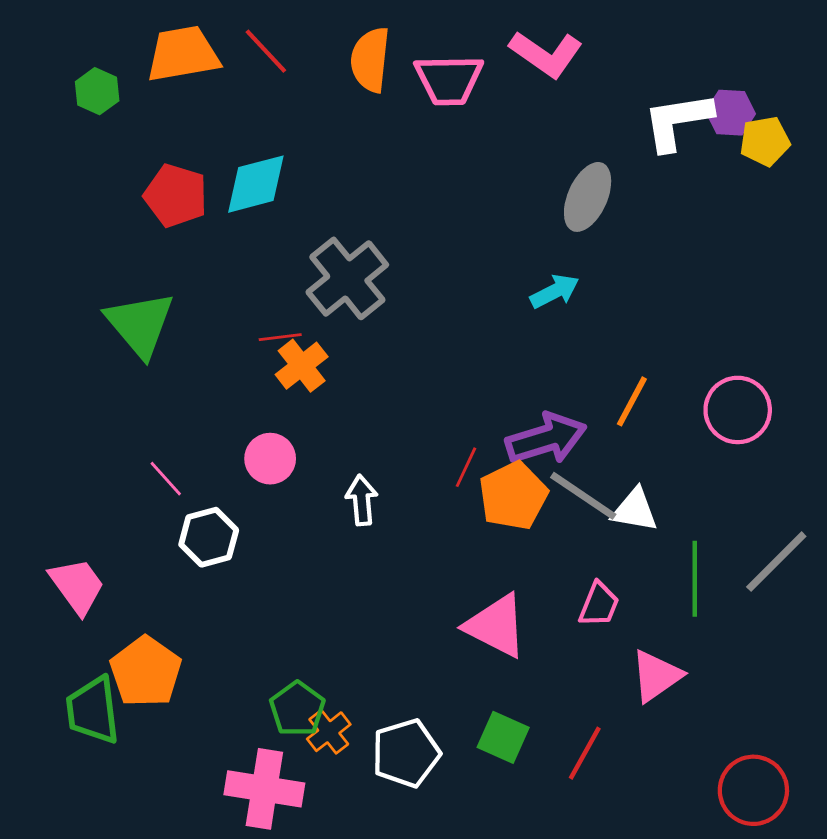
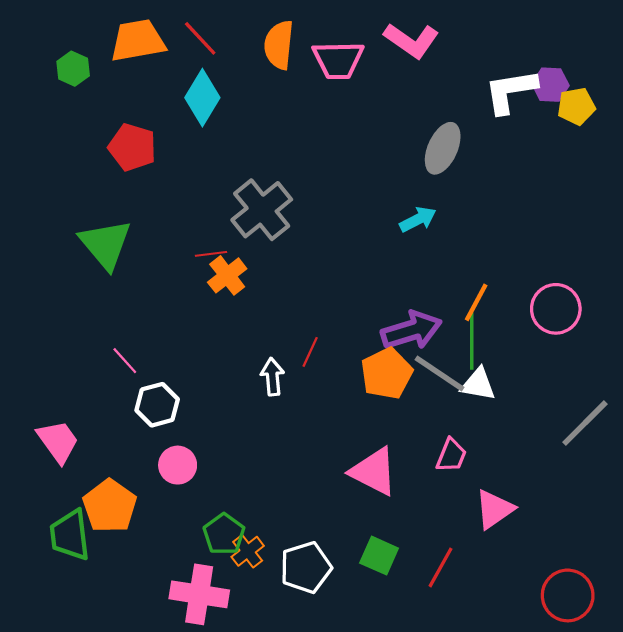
cyan diamond: (256, 184) -> (202, 98), moved, turned -44
pink circle: (270, 459) -> (178, 465), moved
red line: (466, 467) -> (310, 352), moved
green line: (695, 579) -> (472, 341), moved

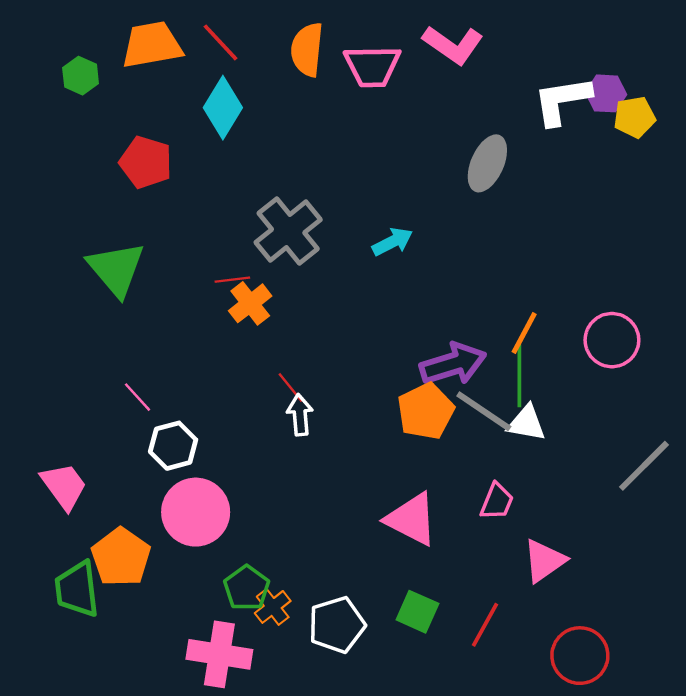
cyan arrow: (418, 219) -> (392, 242), moved
red line: (310, 352) -> (290, 388), moved, turned -64
pink circle: (178, 465) -> (196, 512), size x1.6
red circle: (568, 595) -> (580, 656), moved

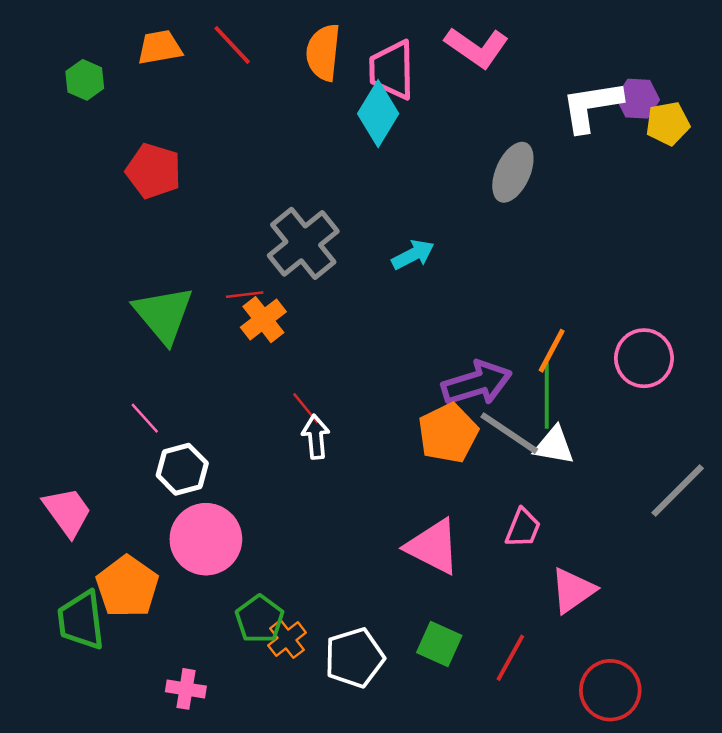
orange trapezoid: (152, 45) -> (160, 47), size x0.7
pink trapezoid: (372, 66) -> (392, 70), turned 90
cyan diamond: (223, 108) -> (378, 114), moved
green triangle: (116, 269) -> (163, 315), moved
pink cross: (219, 654) -> (186, 689), moved, size x0.6

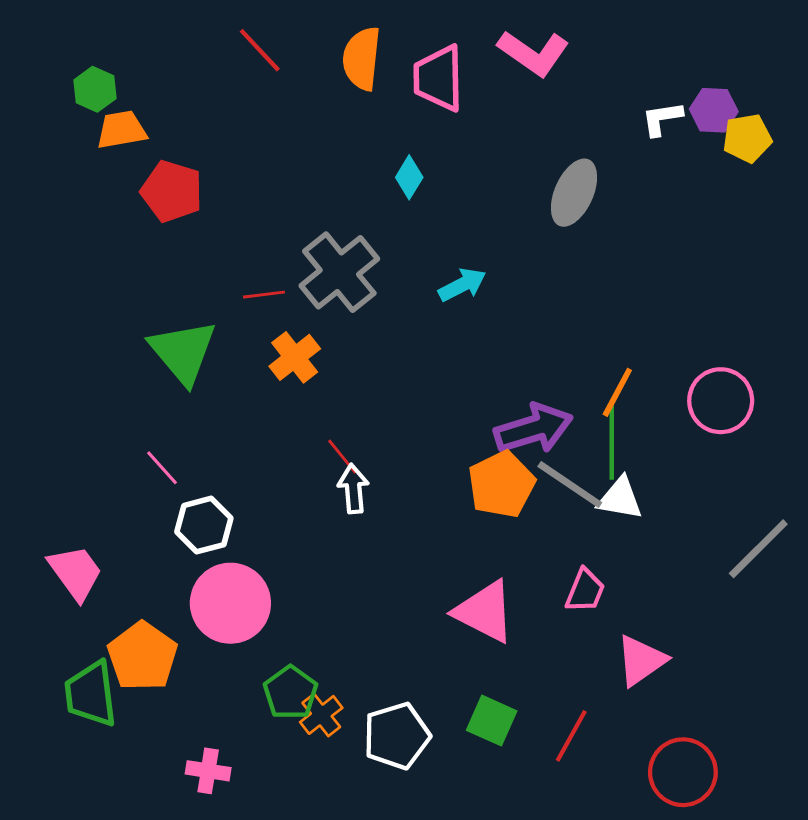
orange trapezoid: (160, 47) -> (122, 130), moved
white L-shape: (592, 106) -> (662, 119), size x0.6
cyan diamond: (378, 114) -> (409, 177), moved, size x0.6
red line: (245, 295) -> (264, 295), moved

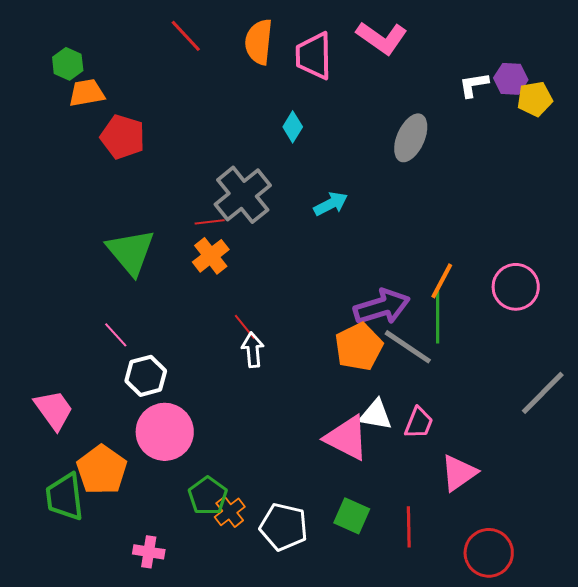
red line: (264, 295) -> (210, 222), moved
white triangle: (620, 498) -> (376, 415), moved
white pentagon: (397, 736) -> (284, 527), turned 30
red line: (571, 736) -> (409, 527), turned -30

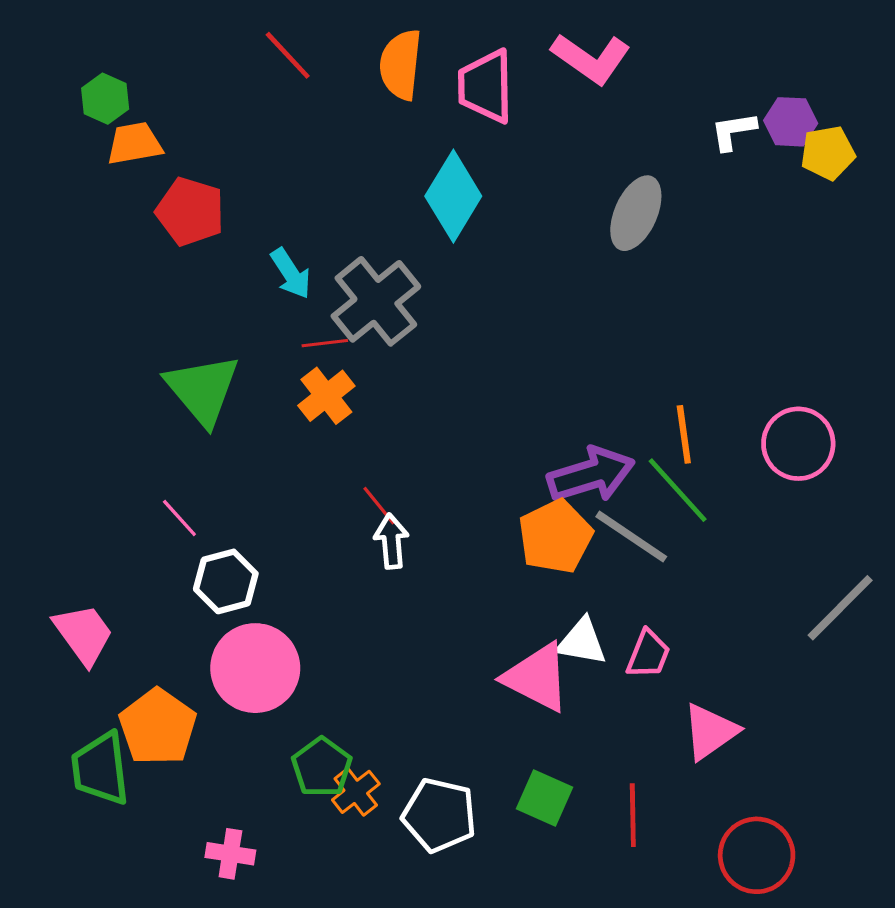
cyan diamond: (293, 127) -> (453, 196), size x1.8
cyan arrow: (331, 204) -> (291, 273), moved, turned 84
orange line: (442, 281) -> (684, 434), turned -36
green line: (438, 317) -> (678, 490), turned -42

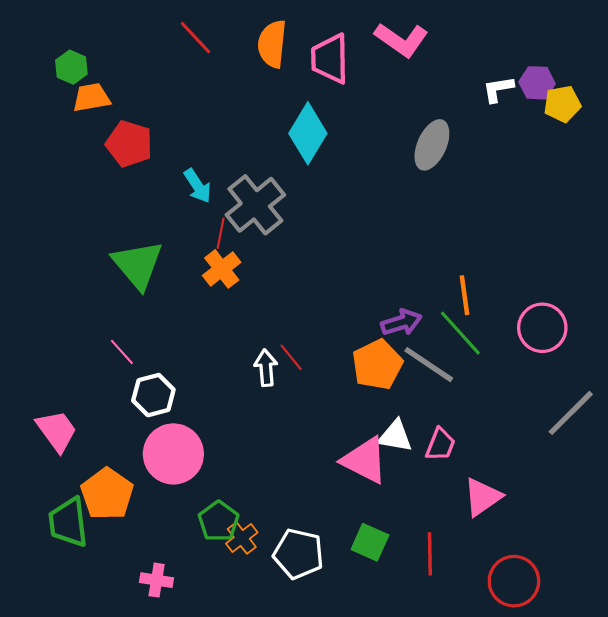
red line: (325, 343) -> (221, 233), turned -72
pink circle: (798, 444) -> (542, 328), moved
purple arrow: (591, 475) -> (401, 323), size x0.7
red line: (379, 506) -> (291, 357), moved

